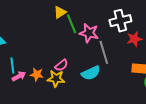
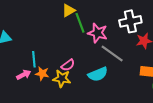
gray line: (104, 52) -> (112, 53), turned -40
cyan line: (12, 66) -> (34, 59), moved

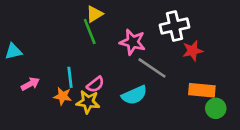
green line: (80, 23) -> (90, 32), moved
cyan line: (34, 59) -> (70, 77), moved
pink arrow: (24, 75) -> (30, 84), moved

